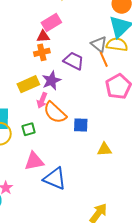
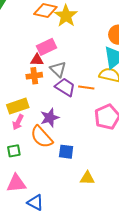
gray triangle: (99, 44) -> (58, 69), moved
orange line: (104, 59) -> (86, 87), moved, turned -63
purple star: (51, 81) -> (50, 118), moved
pink arrow: (42, 100) -> (18, 122), moved
blue triangle: (55, 179) -> (35, 203), size x0.7

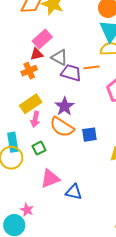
orange cross: (34, 76) -> (29, 71), moved

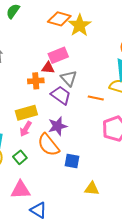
purple trapezoid: (71, 73) -> (61, 95), moved
green square: (39, 148) -> (20, 157), turned -32

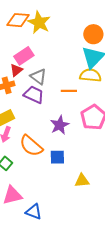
red triangle: (48, 68) -> (16, 70), turned -32
purple star: (58, 126) -> (60, 125), moved

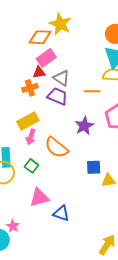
orange diamond: (18, 20) -> (40, 37), moved
red triangle: (16, 70) -> (39, 72), turned 32
blue square: (57, 157) -> (94, 167), moved

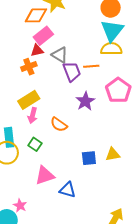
purple trapezoid: (57, 96) -> (72, 72), moved, turned 50
orange semicircle: (56, 147) -> (59, 124), size x0.7
blue square: (94, 167) -> (89, 158), moved

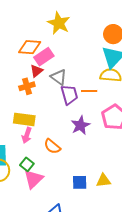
orange diamond: (36, 15) -> (30, 47), moved
red triangle: (37, 50) -> (36, 71), turned -32
yellow rectangle: (29, 100) -> (24, 119), turned 35
pink triangle: (45, 175) -> (33, 179), moved, turned -30

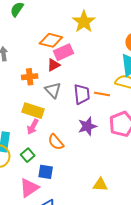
gray triangle: (59, 77) -> (53, 90), moved
orange cross: (27, 86) -> (30, 77), moved
pink triangle: (33, 179) -> (29, 188), moved
blue square: (80, 182) -> (46, 172), moved

